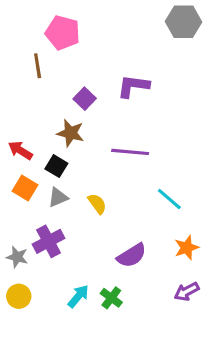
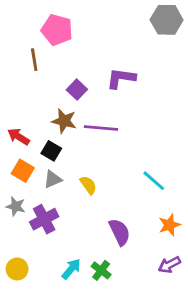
purple line: (130, 152) -> (101, 128), moved
purple semicircle: (132, 255) -> (120, 232), turned -84
gray star: (17, 257) -> (16, 206), moved

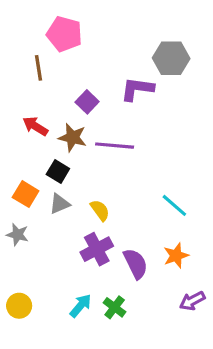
gray hexagon: (167, 20) -> (171, 58), moved
red arrow: (19, 137) -> (35, 126), moved
purple cross: (44, 219) -> (97, 249), moved
orange star: (169, 225) -> (176, 256), moved

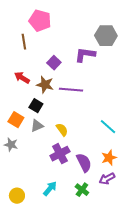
purple arrow: (192, 301) -> (107, 179), moved
yellow circle: (19, 306) -> (17, 196), moved
green cross: (115, 307) -> (82, 190), moved

